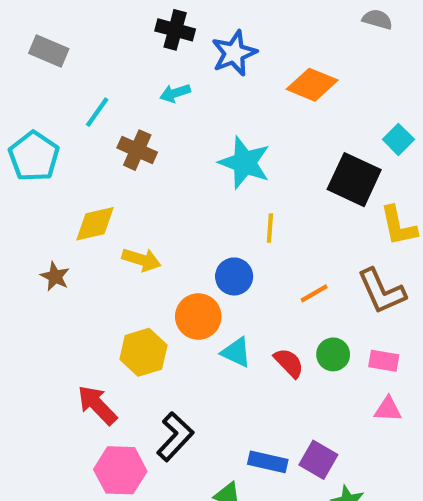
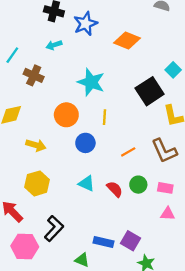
black square: (354, 180) -> (150, 91), turned 32
yellow arrow: (141, 260) -> (36, 145), moved
orange circle: (198, 316) -> (66, 115), moved

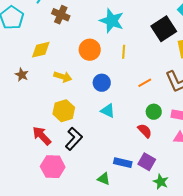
blue circle: (85, 143) -> (102, 83), moved
red semicircle: (115, 189) -> (145, 131), moved
black L-shape: (54, 228) -> (74, 139), moved

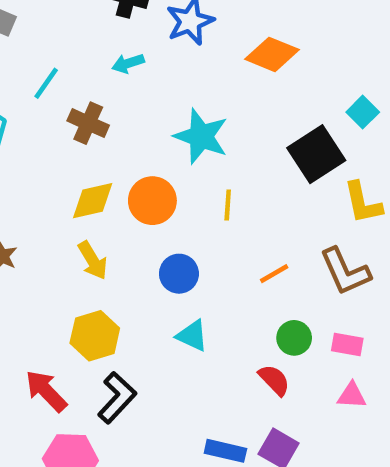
yellow diamond: (41, 50) -> (93, 201), moved
yellow arrow: (63, 77) -> (93, 260), turned 42

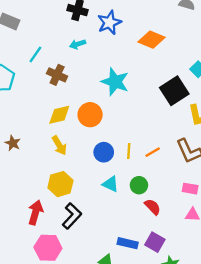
yellow line: (228, 205) -> (129, 151), moved
green circle: (294, 338) -> (139, 185), moved
red arrow: (46, 391) -> (35, 212), turned 60

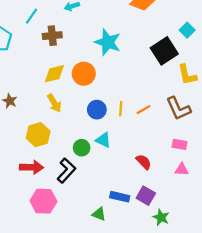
brown cross: (57, 75) -> (52, 36), turned -30
yellow hexagon: (60, 184) -> (38, 135), moved
green circle: (139, 185) -> (82, 148), moved
red arrow: (35, 212) -> (32, 167), turned 75

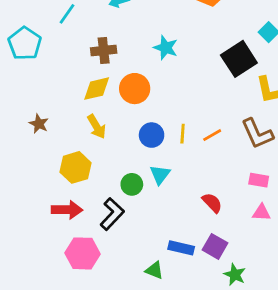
brown cross: (52, 36) -> (104, 50), moved
cyan star: (108, 42) -> (166, 48), size x0.7
cyan triangle: (103, 140) -> (160, 175), turned 42

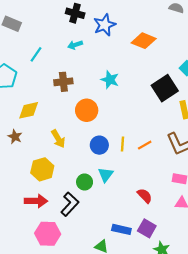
yellow diamond: (97, 89) -> (29, 110), moved

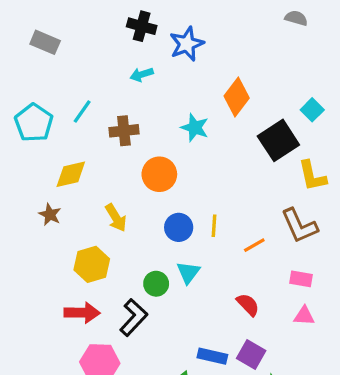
orange diamond: (144, 41) -> (237, 97), moved, turned -75
cyan line: (36, 54) -> (82, 111), moved
orange line: (145, 145) -> (254, 245), moved

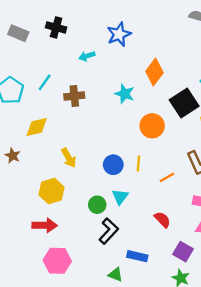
black cross: (142, 26) -> (56, 27), moved
orange circle: (159, 174) -> (152, 126), moved
brown star: (50, 214) -> (13, 156), moved
black L-shape: (134, 317) -> (109, 231), moved
purple square: (251, 355) -> (183, 252), moved

